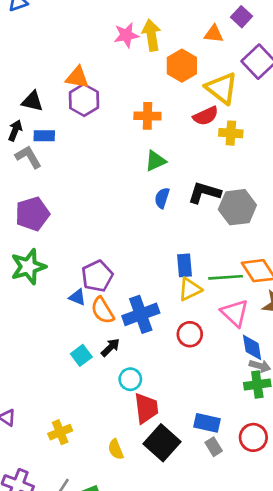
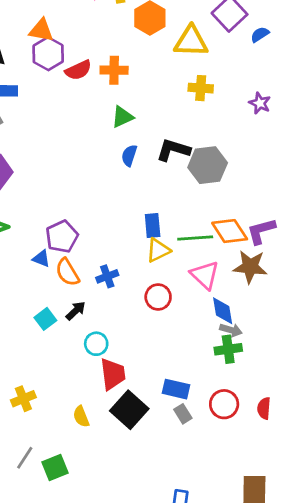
yellow triangle: (222, 88) -> (191, 41), turned -36
red semicircle: (206, 116) -> (78, 70), moved
blue cross: (141, 314) -> (107, 276), size x0.6

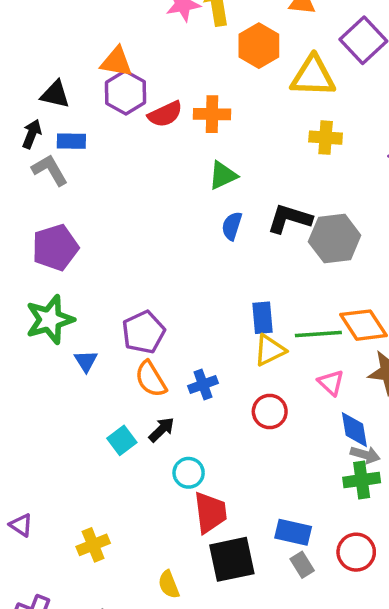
blue triangle: (41, 259) -> (86, 361), moved, turned 36
pink triangle: (205, 275) -> (331, 383), size x0.7
black square: (129, 410) -> (232, 559), turned 36
yellow semicircle: (81, 417) -> (169, 585), moved

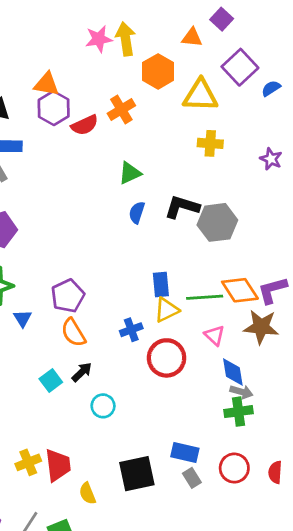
orange cross: (212, 114) -> (121, 110), moved, turned -32
blue cross: (203, 384) -> (131, 330), moved
red circle: (270, 412) -> (167, 358), size x1.4
red trapezoid: (210, 512) -> (58, 465), moved

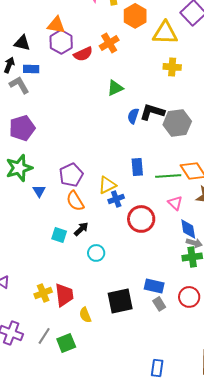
blue semicircle: (137, 213) -> (133, 116), moved
yellow triangle: (167, 310) -> (107, 185), moved
cyan square: (51, 381) -> (59, 235), turned -35

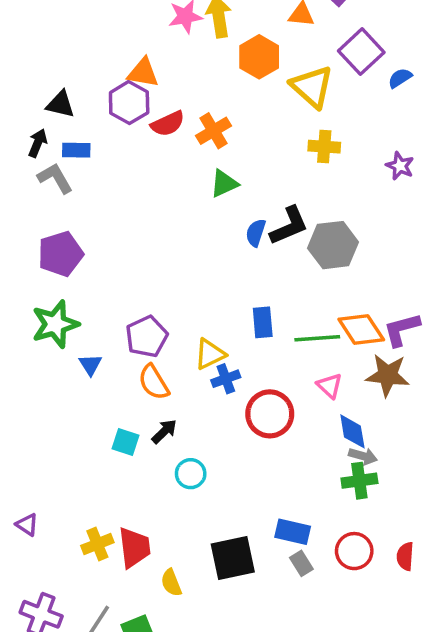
orange triangle: (56, 25) -> (143, 73), moved
yellow triangle: (165, 33) -> (312, 87), turned 40
orange cross: (109, 43) -> (213, 131), moved
black L-shape: (152, 112) -> (289, 226), turned 140

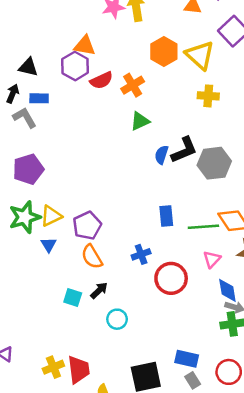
orange hexagon: (259, 57) -> (164, 52), moved
yellow triangle: (210, 354) -> (51, 216), moved
pink triangle: (330, 386) -> (212, 259), turned 30

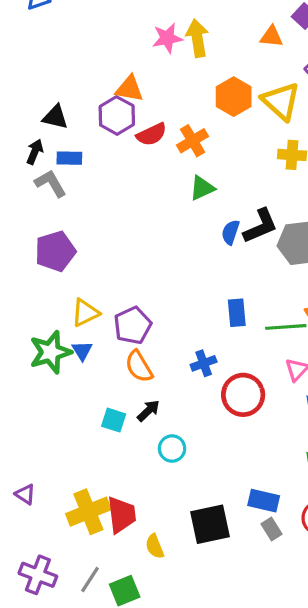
green star: (25, 217) -> (51, 352), moved
yellow cross: (53, 367) -> (88, 512), size x1.5

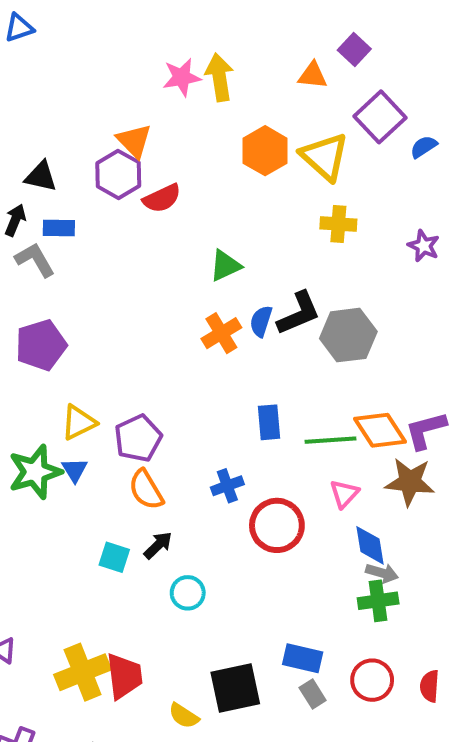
orange triangle: (129, 89) -> (134, 141), turned 36
orange cross: (193, 141) -> (221, 333), moved
yellow semicircle: (155, 546) -> (184, 716), moved, turned -35

